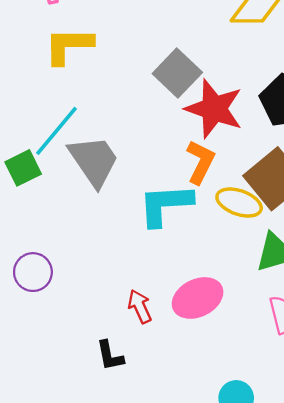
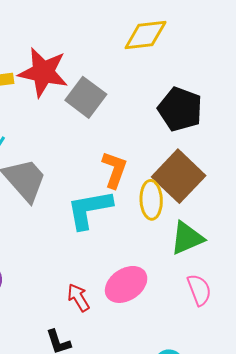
red star: (214, 109) -> (43, 72), moved
yellow ellipse: (239, 203) -> (151, 200), turned 75

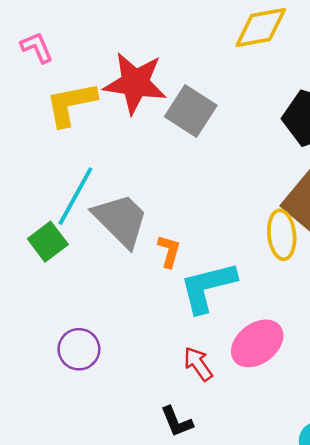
orange L-shape: (114, 170) -> (169, 251), moved, size x0.7
cyan L-shape: (89, 209) -> (208, 287), moved

